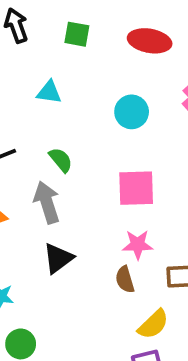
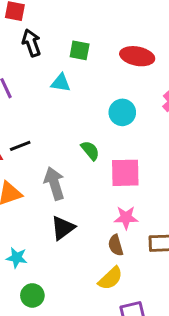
cyan triangle: (49, 92) -> (61, 83), moved
green semicircle: (61, 160) -> (90, 151), moved
yellow semicircle: (153, 324) -> (110, 278), moved

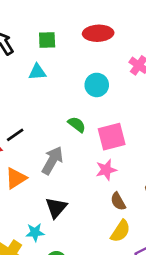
gray arrow: (54, 183) -> (52, 160), turned 60
pink star: (126, 218) -> (106, 170), moved
black triangle: (63, 228) -> (56, 208), moved

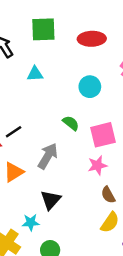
green square: (47, 40) -> (43, 29), moved, size x1.5

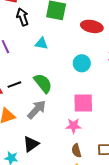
green semicircle: (71, 123) -> (43, 83), moved, size x1.5

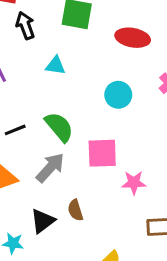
pink square: (83, 103) -> (102, 153), moved
pink star: (73, 126) -> (134, 183), moved
brown semicircle: (76, 151) -> (75, 210), moved

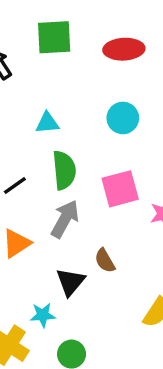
cyan triangle: (55, 66) -> (47, 123), moved
green semicircle: (59, 127) -> (64, 170), turned 48

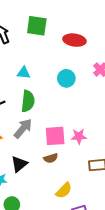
pink square: (120, 189) -> (55, 136), moved
brown semicircle: (105, 261) -> (51, 158), moved, turned -88

